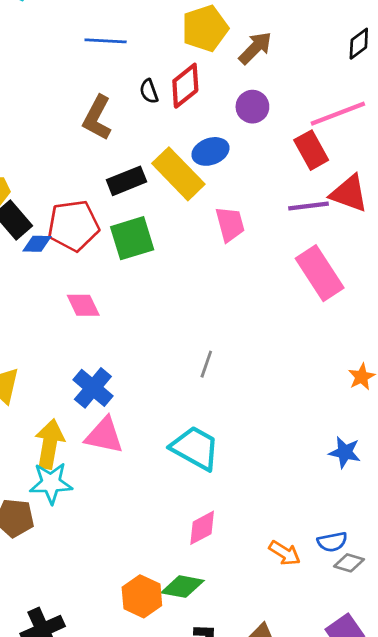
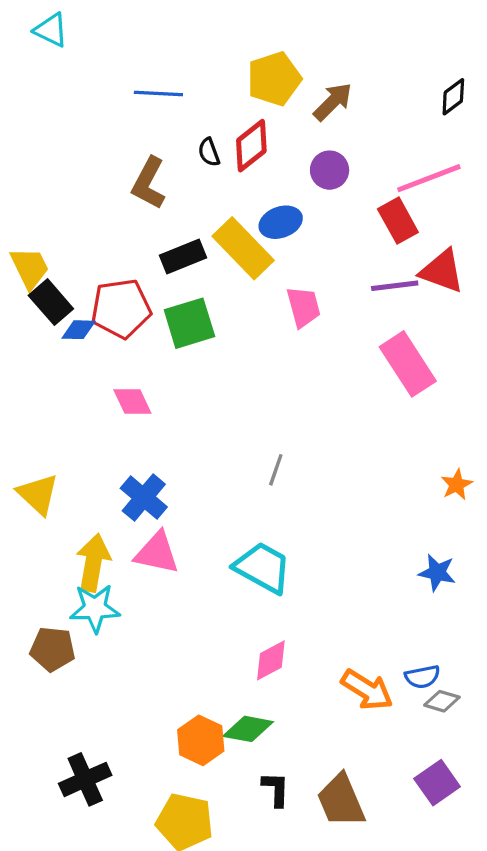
orange arrow: (285, 553) -> (367, 690), size x1.4

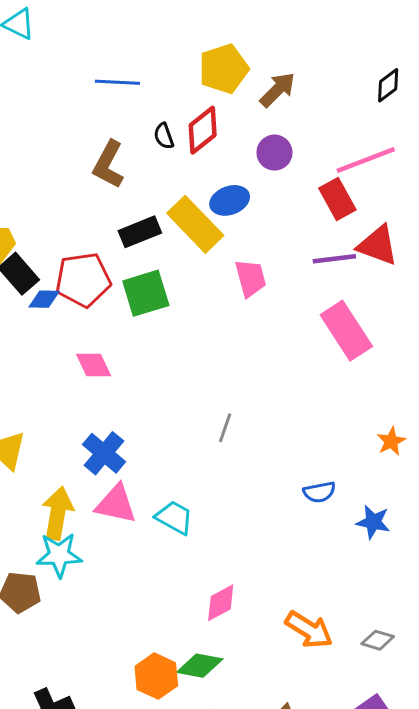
cyan trapezoid: (263, 568) -> (174, 518), moved, size x0.7
blue semicircle: (422, 677) -> (319, 492), moved

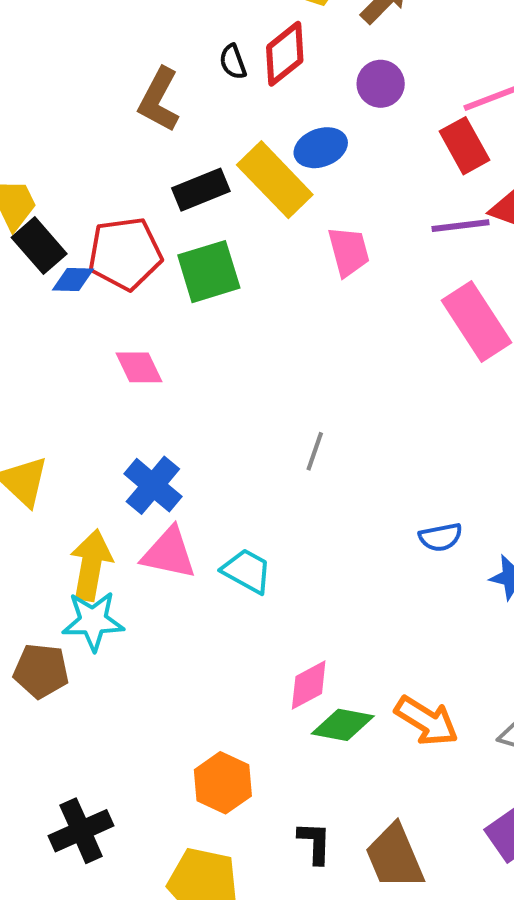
green diamond: (200, 666) -> (343, 725), moved

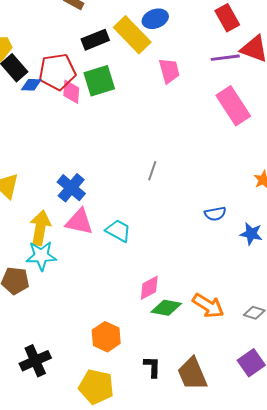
pink diamond: (139, 367) -> (71, 92), moved, turned 30

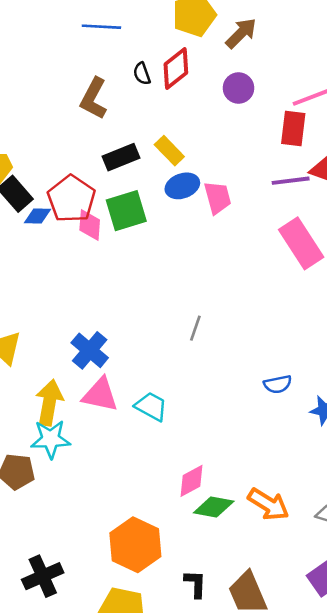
red rectangle: (227, 18) -> (293, 128), turned 36
blue ellipse: (155, 19) -> (182, 186), moved
yellow rectangle: (132, 35) -> (169, 151), size x0.6
red pentagon: (57, 72) -> (71, 199), turned -30
orange hexagon: (106, 337) -> (135, 545), size x1.4

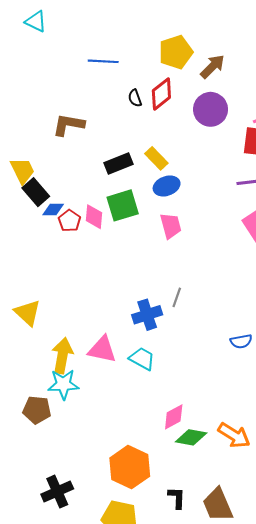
purple circle: (238, 88) -> (211, 109), size x1.4
brown L-shape: (94, 98) -> (68, 125), moved, turned 72
pink trapezoid: (218, 198) -> (171, 226), moved
red pentagon: (71, 199) -> (69, 221), moved, size x0.6
blue cross: (90, 350) -> (147, 315), moved, turned 32

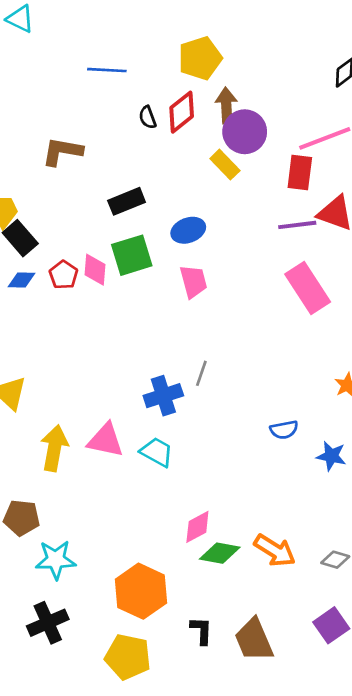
brown arrow: (213, 66) -> (226, 106), moved, turned -48
yellow rectangle: (156, 158) -> (225, 165), moved
blue diamond: (53, 209) -> (22, 280), moved
cyan star: (63, 384) -> (56, 560), moved

